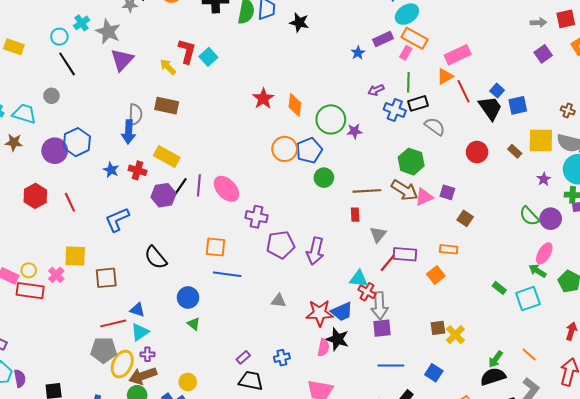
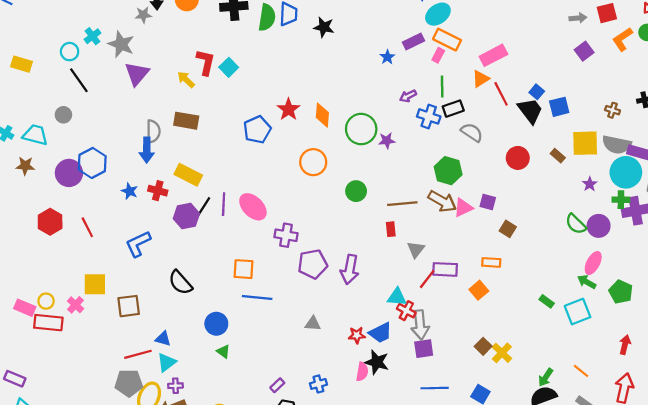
blue pentagon: (309, 150) -> (257, 130), moved
red star: (320, 313) -> (357, 335), size x0.6
brown square: (438, 328) -> (483, 346), turned -35

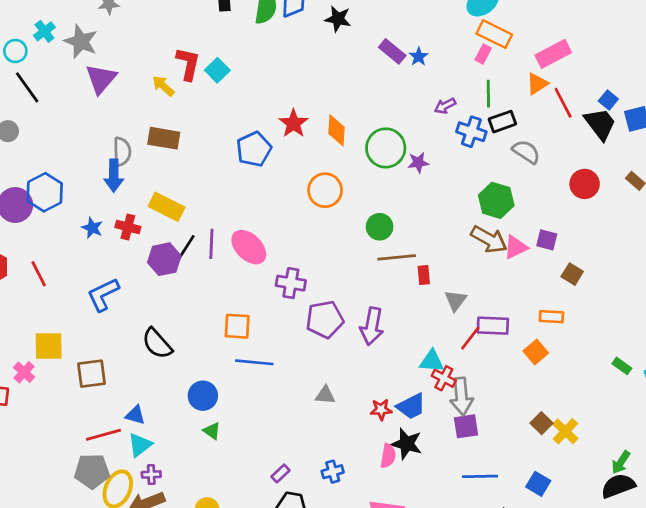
purple rectangle: (414, 42) -> (392, 51), moved, turned 66
brown line: (402, 204) -> (397, 257), moved

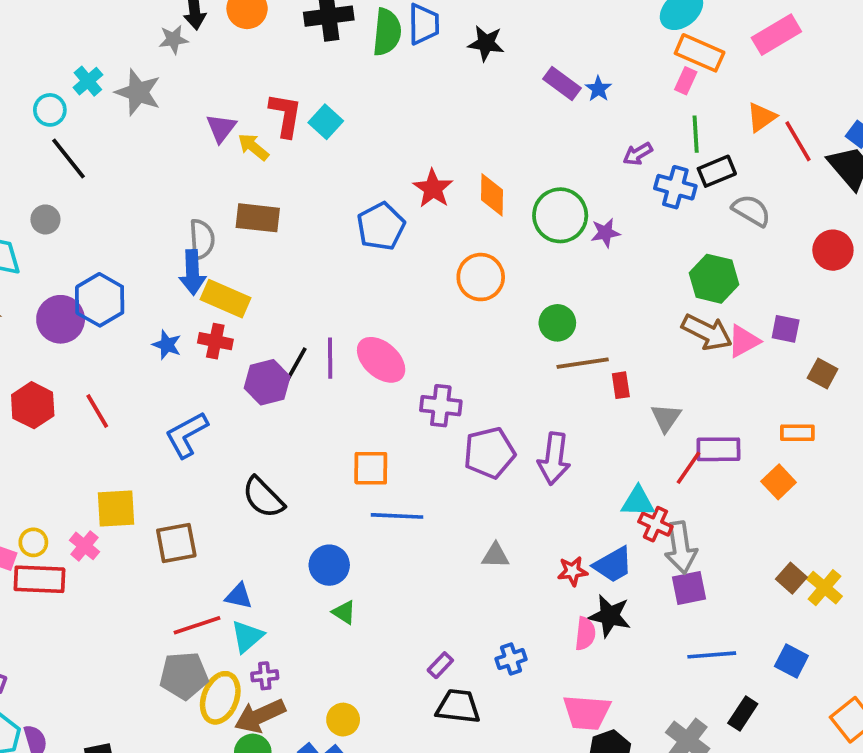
pink rectangle: (553, 54) -> (776, 35), moved
purple triangle: (101, 79) -> (221, 128), moved, size x0.7
yellow rectangle: (167, 207) -> (226, 299), moved

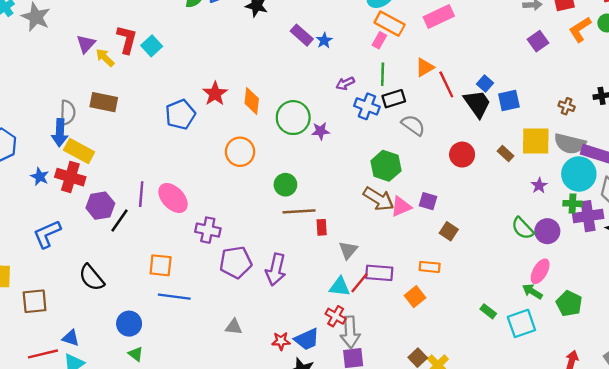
red cross: (215, 341) -> (70, 177), size x1.4
black line: (295, 366) -> (120, 220), moved
cyan triangle: (638, 502) -> (340, 287), moved

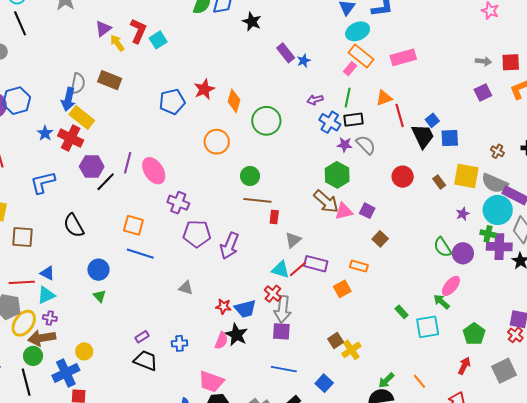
purple star: (321, 131) -> (345, 145), moved
green pentagon: (569, 303) -> (474, 334), moved

